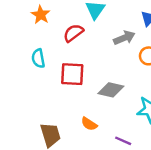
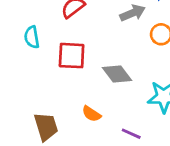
gray diamond: (111, 90) -> (117, 74), turned 40

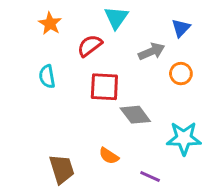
red square: (72, 56) -> (104, 87), moved

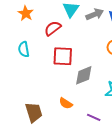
gray arrow: (151, 51) -> (95, 14), moved
gray diamond: (135, 115) -> (84, 75), turned -75

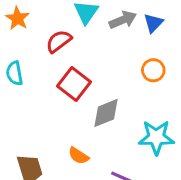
red square: (63, 56) -> (74, 84), turned 35

